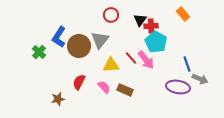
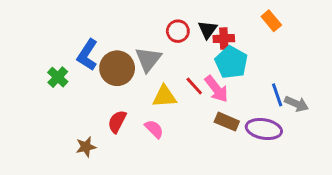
red circle: (111, 15) -> (178, 31), moved
gray arrow: (200, 79) -> (296, 104), moved
brown rectangle: (125, 90) -> (227, 122), moved

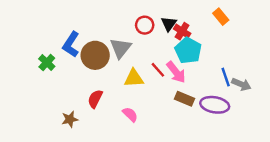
red cross: (224, 39) -> (182, 31), turned 35
pink semicircle: (154, 129) -> (130, 114), moved

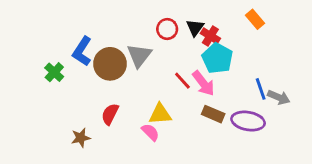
yellow triangle: (134, 78) -> (160, 114), moved

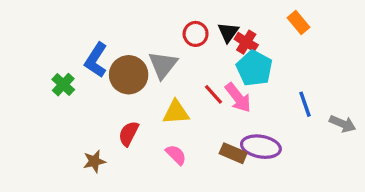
gray arrow: (279, 97) -> (343, 124), moved
yellow triangle: (160, 114) -> (176, 112), moved
brown rectangle: (213, 114) -> (233, 153), moved
purple ellipse: (248, 121) -> (261, 147), moved

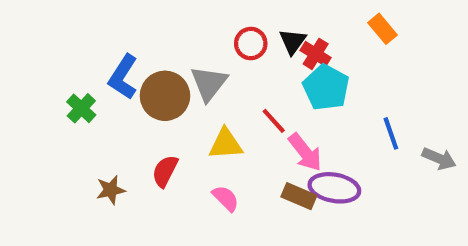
pink arrow: (238, 98) -> (305, 152), moved
brown star: (94, 161) -> (111, 190), moved

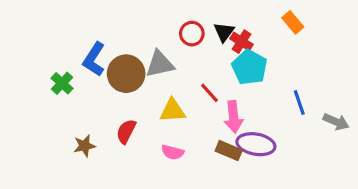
gray triangle: (209, 83) -> (160, 64), turned 40
pink arrow: (305, 152) -> (233, 117), turned 32
pink semicircle: (226, 198) -> (173, 152), turned 150

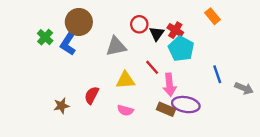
black triangle: (224, 32) -> (157, 34), moved
brown circle: (126, 74) -> (79, 22), moved
green cross: (62, 83) -> (45, 37), moved

